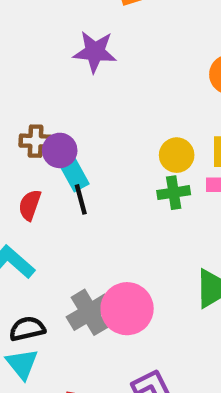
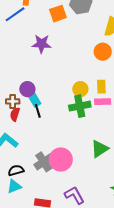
brown cross: (36, 141) -> (13, 101), moved
green cross: (174, 193) -> (80, 106), size x1.5
cyan triangle: (22, 364) -> (14, 186), turned 49

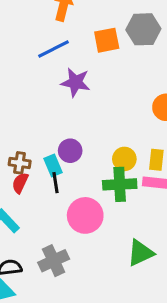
blue line: (15, 14) -> (53, 49), moved
purple circle: (27, 89) -> (70, 151), moved
pink circle: (61, 159) -> (85, 215), moved

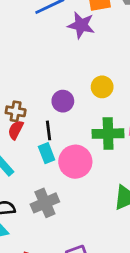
purple star: (75, 82) -> (81, 25), moved
yellow circle: (124, 159) -> (102, 87), moved
cyan rectangle: (53, 165) -> (47, 153), moved

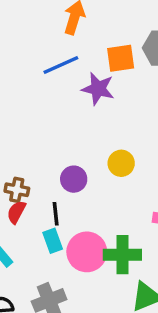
green cross: (108, 134) -> (122, 255), moved

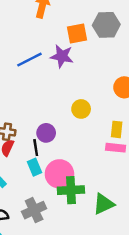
blue line: (61, 65) -> (29, 60), moved
purple circle: (74, 179) -> (46, 133), moved
green cross: (122, 255) -> (71, 190), moved

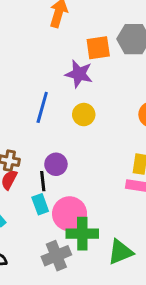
blue line: (29, 60) -> (42, 107), moved, turned -50
yellow circle: (81, 109) -> (84, 115), moved
gray cross: (34, 210) -> (56, 256), moved

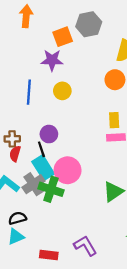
cyan rectangle: (40, 204) -> (43, 168), size x1.5
green cross: (82, 234) -> (51, 189), moved, turned 30
gray cross: (56, 256) -> (33, 184), moved

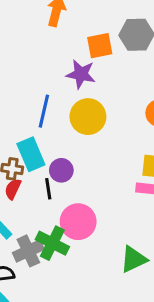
yellow circle: (62, 91) -> (88, 117), size x1.5
cyan rectangle: (43, 168) -> (31, 154), moved
gray cross: (33, 184) -> (28, 251), moved

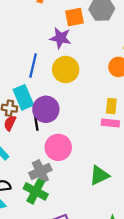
purple circle: (61, 170) -> (46, 109), size x1.5
green cross: (52, 243) -> (36, 191), moved
gray cross: (28, 251) -> (40, 171), moved

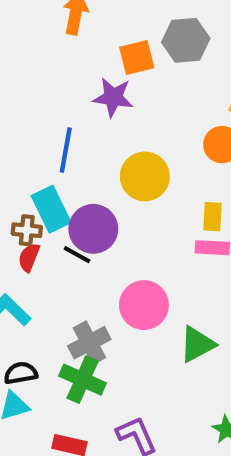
yellow circle: (66, 70) -> (145, 176), moved
black line: (36, 123) -> (77, 255), turned -49
pink circle: (58, 147) -> (144, 305), moved

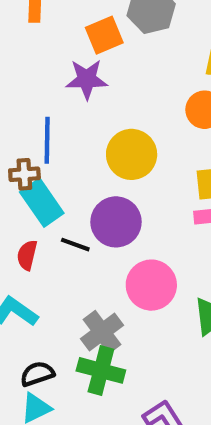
purple circle: (93, 229) -> (116, 222), moved
brown cross: (27, 230) -> (24, 174), moved

